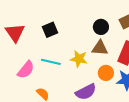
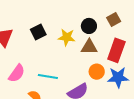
yellow star: (79, 59) -> (67, 37), moved
cyan line: (51, 62) -> (48, 77), moved

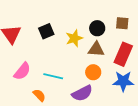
brown square: (114, 20) -> (122, 23), turned 32
yellow star: (67, 37) -> (74, 38), turned -30
orange circle: (97, 72) -> (93, 72), moved

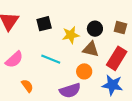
cyan line: (53, 76) -> (51, 59), moved

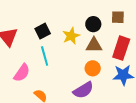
cyan line: (51, 59) -> (45, 56), moved, turned 66

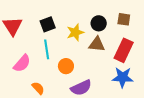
orange circle: (93, 68) -> (66, 66), moved

